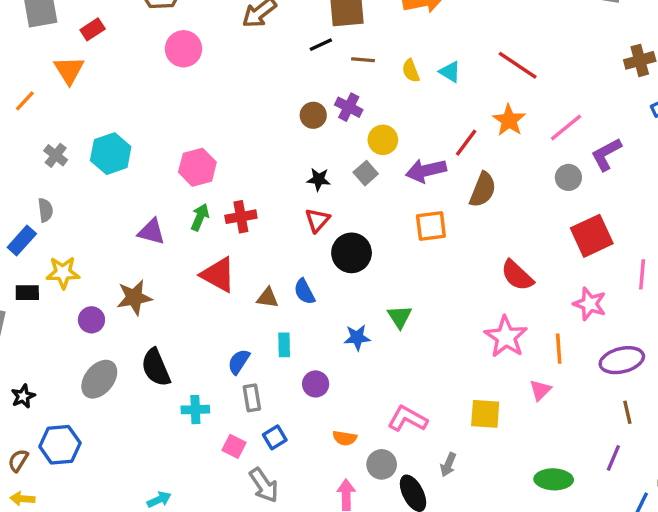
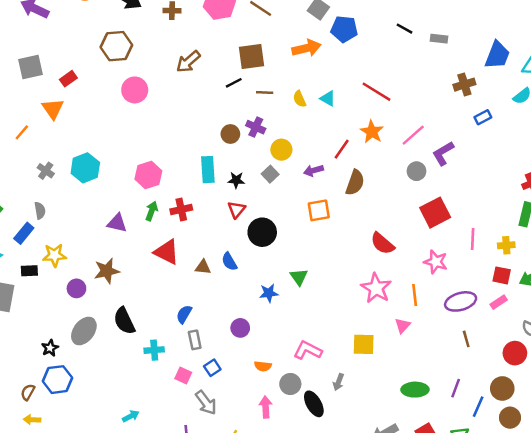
purple arrow: (426, 171) -> (313, 170), size x0.7
cyan rectangle: (284, 345) -> (208, 170), moved, size x1.5
black star: (23, 396) -> (50, 348), moved
purple line: (613, 458) -> (456, 388), moved

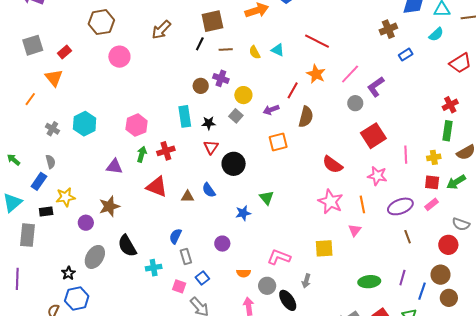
black line: (234, 83) -> (200, 44), turned -32

